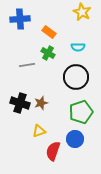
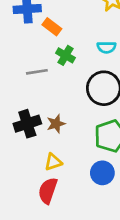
orange rectangle: (49, 32) -> (52, 27), moved
black cross: (20, 103) -> (27, 124), turned -36
red semicircle: (53, 151) -> (48, 191), moved

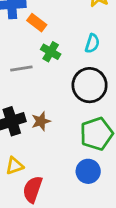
cyan semicircle: (106, 47) -> (92, 43), turned -72
yellow triangle: (53, 162) -> (14, 166), moved

